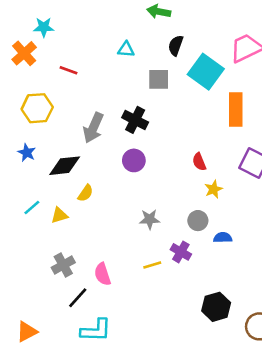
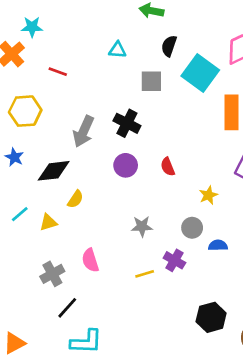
red semicircle: (199, 162) -> (168, 167), moved
pink semicircle: (102, 274) -> (90, 260), moved

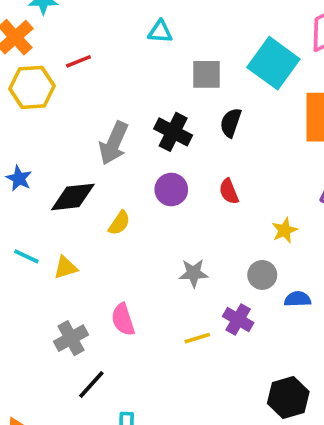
black semicircle: (169, 46) -> (231, 123), moved
red line: (58, 72) -> (78, 61), turned -42
yellow hexagon: (25, 111) -> (32, 87), moved
yellow semicircle: (75, 199) -> (119, 223), moved
cyan line: (20, 214) -> (26, 256), turned 66

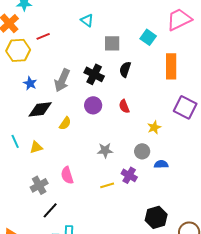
cyan triangle: (160, 32) -> (87, 20), turned 32
cyan square: (273, 63) -> (148, 37), size x0.6
blue star: (19, 178) -> (30, 83), moved
cyan line: (26, 256) -> (15, 141), turned 40

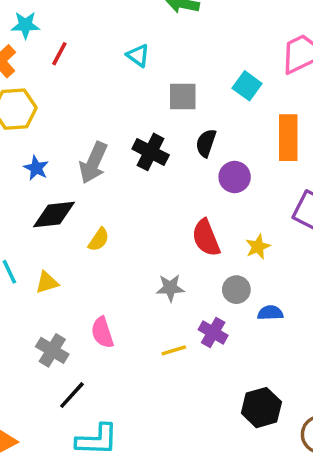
red line: (43, 36) -> (59, 54), moved, turned -40
purple circle: (93, 105) -> (235, 177), moved
red semicircle: (124, 106) -> (206, 238), moved, size x1.5
gray cross: (39, 185) -> (52, 350), turned -30

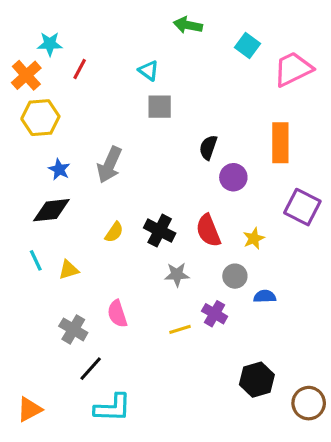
cyan square: (247, 86) -> (247, 45), moved
gray square: (183, 97) -> (160, 107), moved
black cross: (151, 152) -> (160, 231), moved
black diamond: (54, 215) -> (51, 210), moved

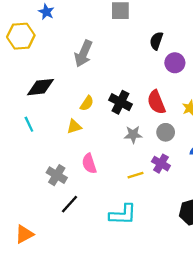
yellow hexagon: (40, 118) -> (21, 36), moved
blue star: (59, 169) -> (46, 12), moved
yellow triangle: (69, 270) -> (74, 126), moved
gray circle: (235, 276) -> (166, 132), moved
cyan L-shape: (113, 408) -> (123, 214), moved

